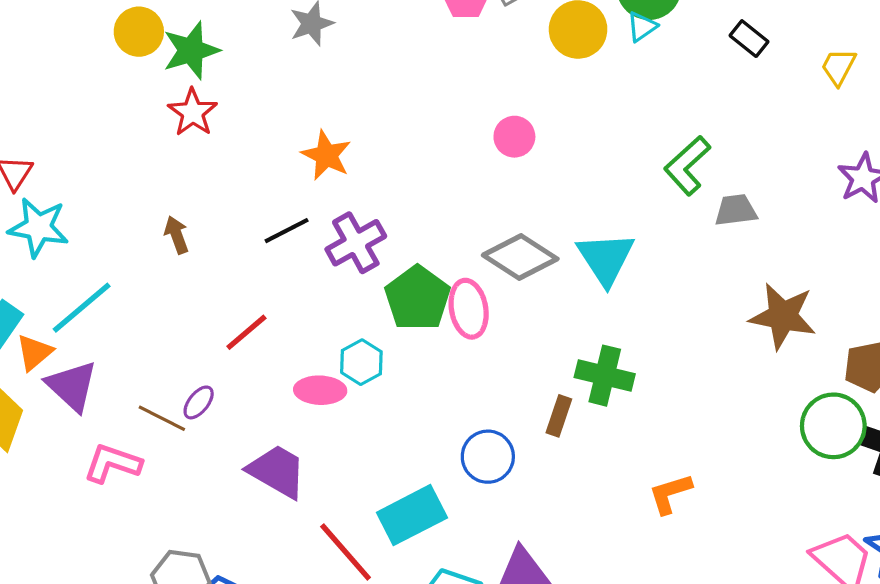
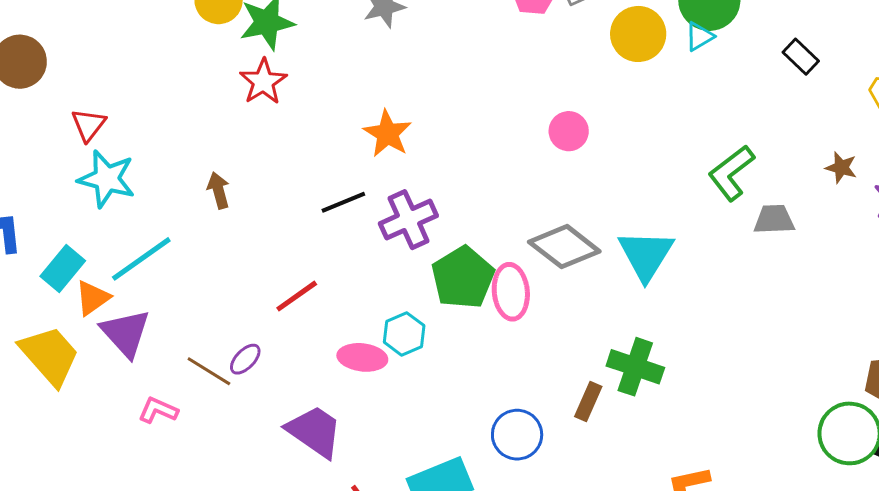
brown arrow: (177, 235) -> (218, 190), moved
brown star: (783, 316) -> (841, 168), moved, size x0.5
pink L-shape: (113, 463) -> (158, 410), size x0.7

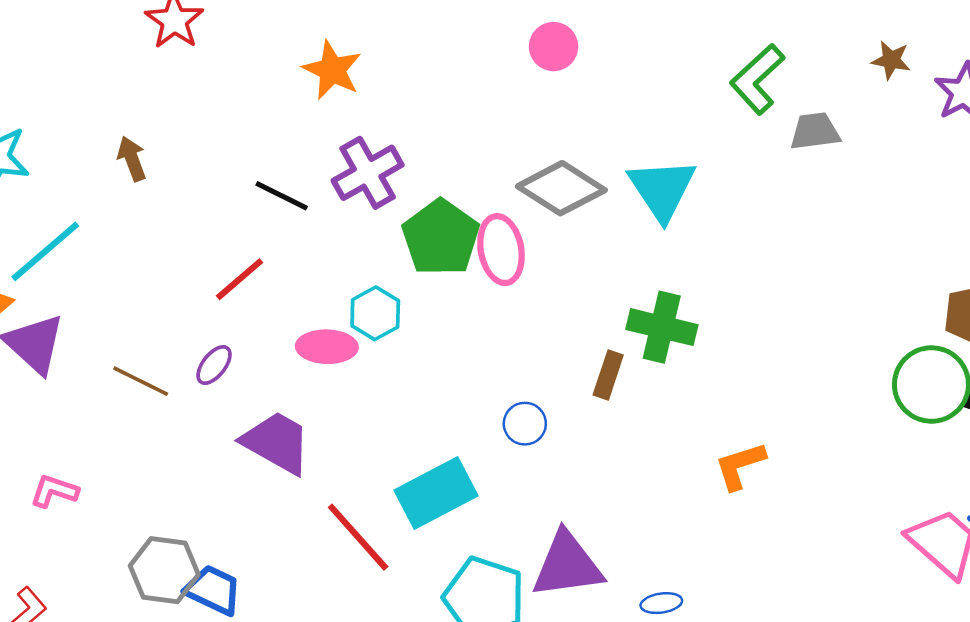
black line: (343, 202) -> (282, 196), moved, turned 54
purple ellipse: (245, 359) -> (214, 365), moved
pink L-shape: (158, 410) -> (54, 491), moved
blue circle: (517, 435) -> (525, 424), size x0.7

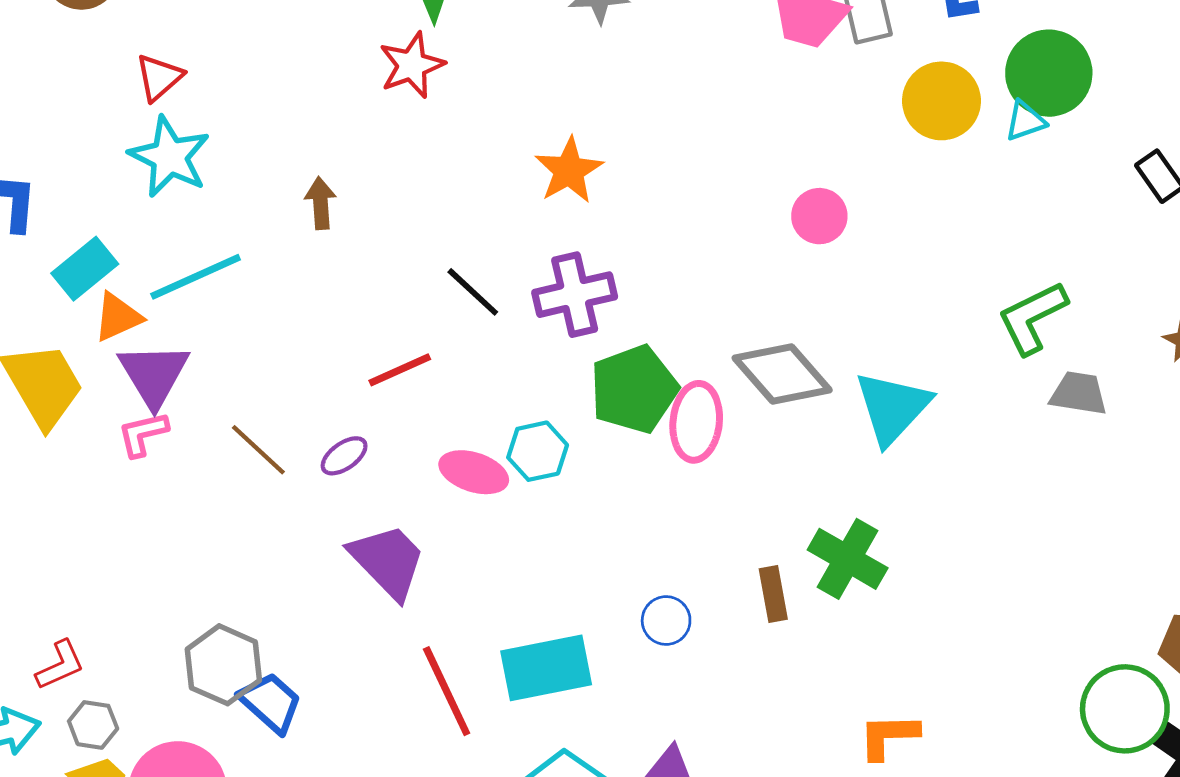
brown rectangle: (608, 375) -> (773, 594), turned -45
pink L-shape: (54, 491) -> (143, 434), moved, turned -48

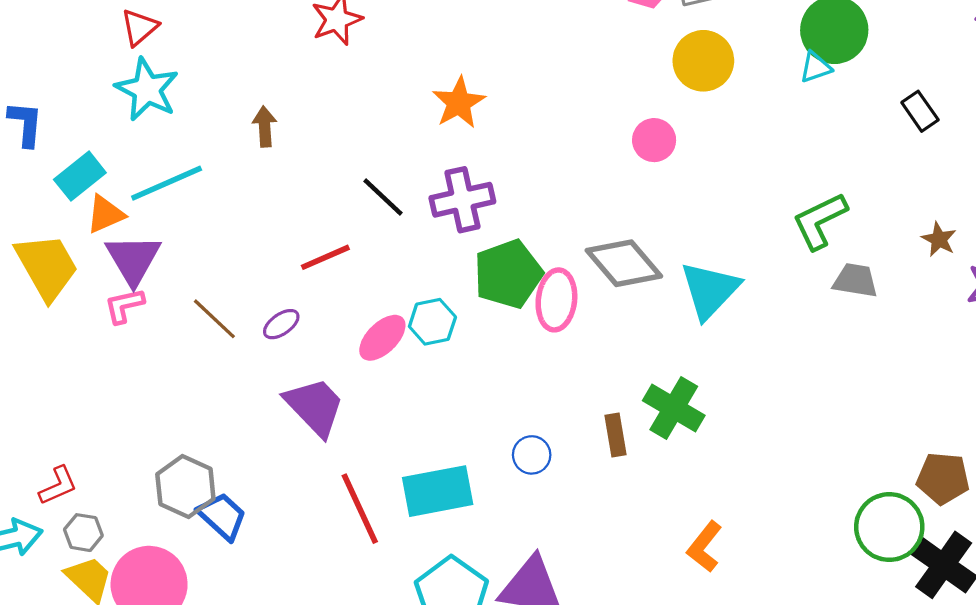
yellow circle: (941, 101) -> (703, 61), moved
pink ellipse: (474, 472) -> (382, 338), turned -63
orange L-shape: (889, 736) -> (705, 547), turned -51

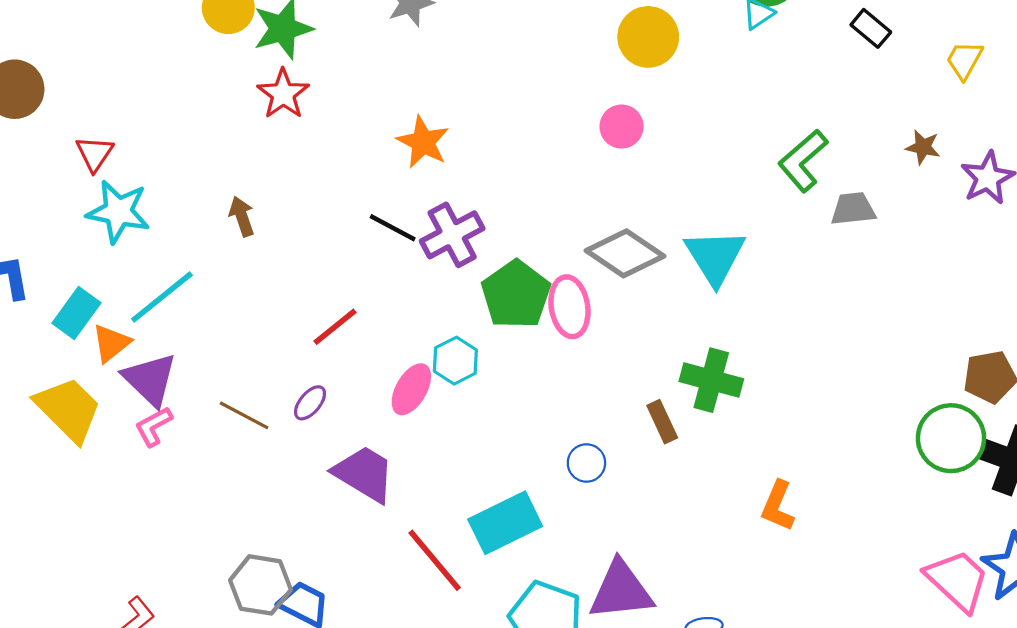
black line: (383, 197) -> (393, 228), moved

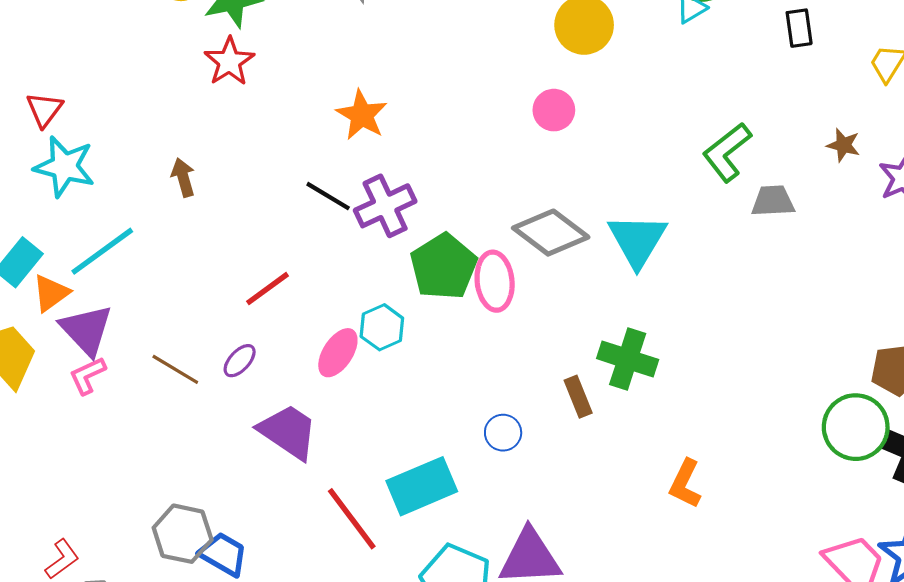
black rectangle: (871, 28) -> (799, 28), turned 39

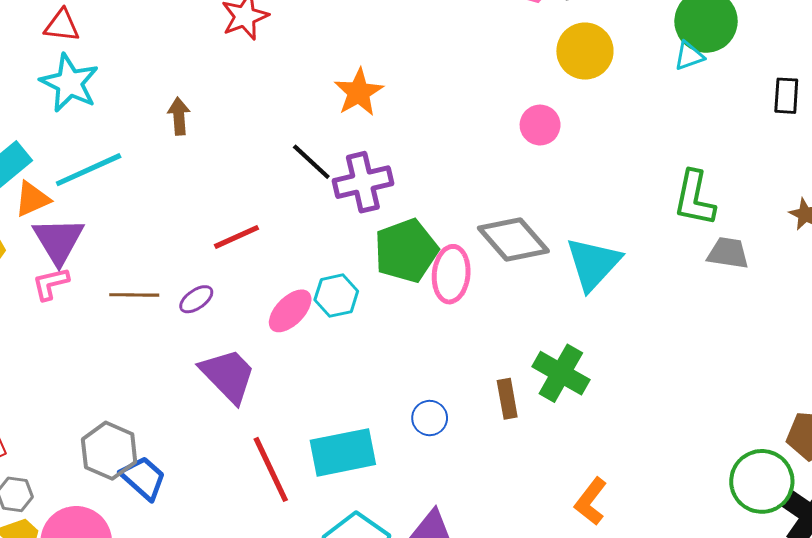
red triangle: (44, 110) -> (62, 25), turned 48
green L-shape: (727, 152) -> (694, 198), turned -52
brown line: (175, 369) -> (134, 295), turned -42

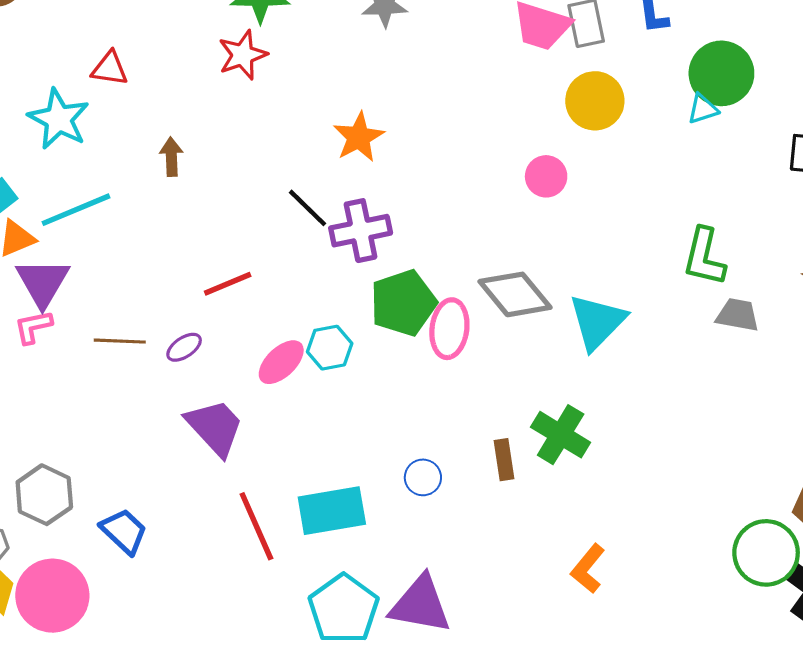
red triangle: (62, 25) -> (110, 69), moved
gray hexagon: (109, 451) -> (44, 495), moved

